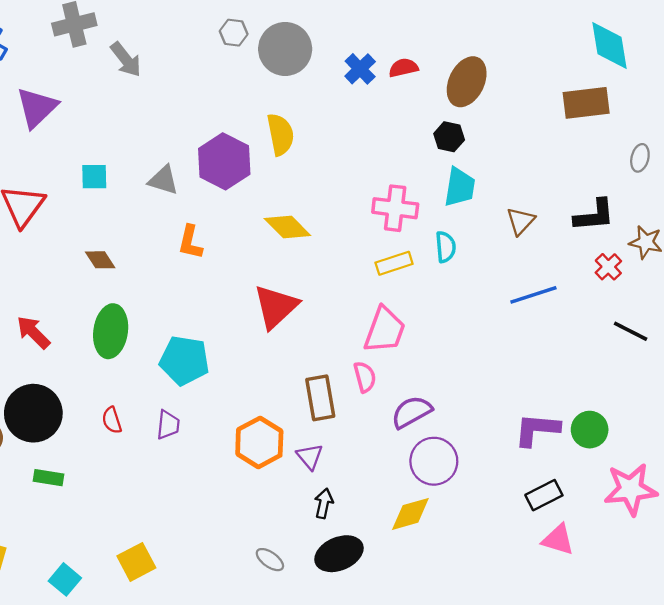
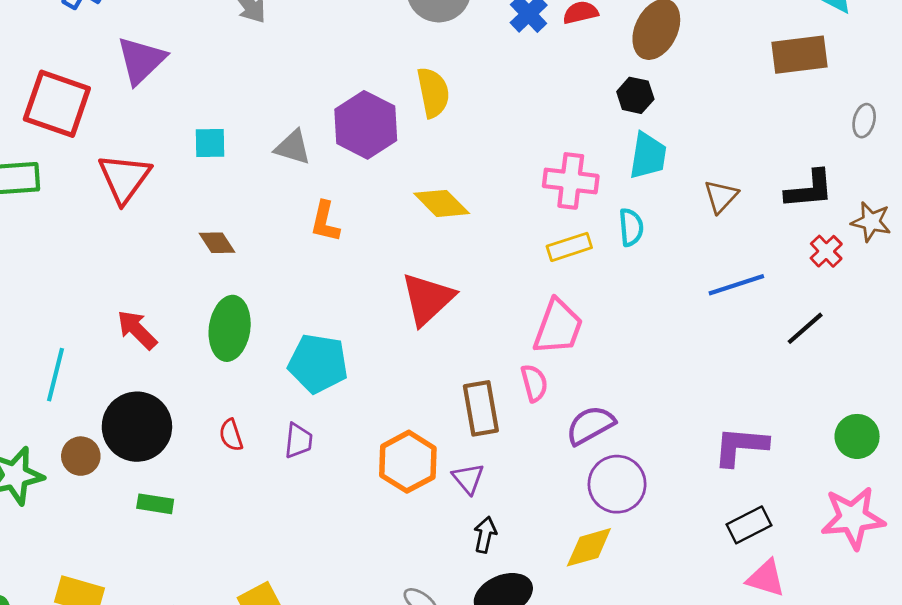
black line: (631, 331) -> (805, 328), moved, turned -68
green circle: (590, 430) -> (857, 436), moved

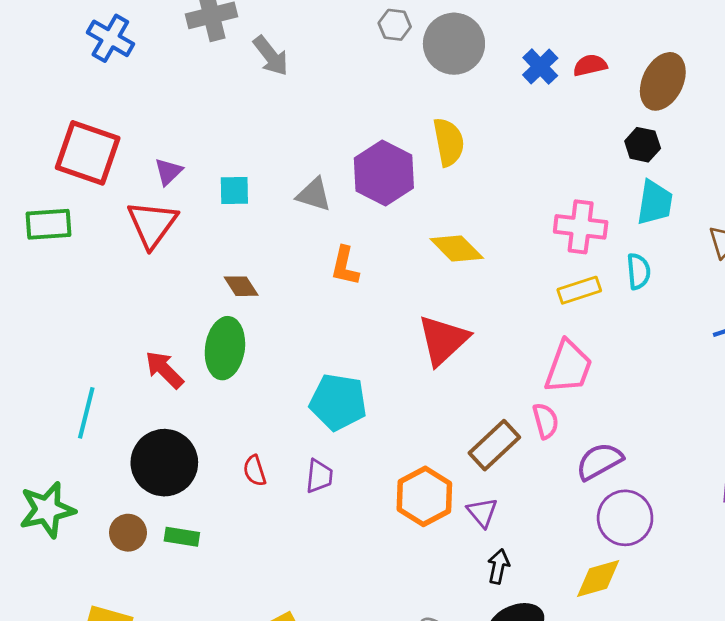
purple triangle: (141, 60) -> (168, 172), moved, size x0.6
green ellipse: (230, 328) -> (225, 348), moved
brown rectangle: (481, 408) -> (494, 445), turned 57
brown circle: (81, 456) -> (128, 533), moved

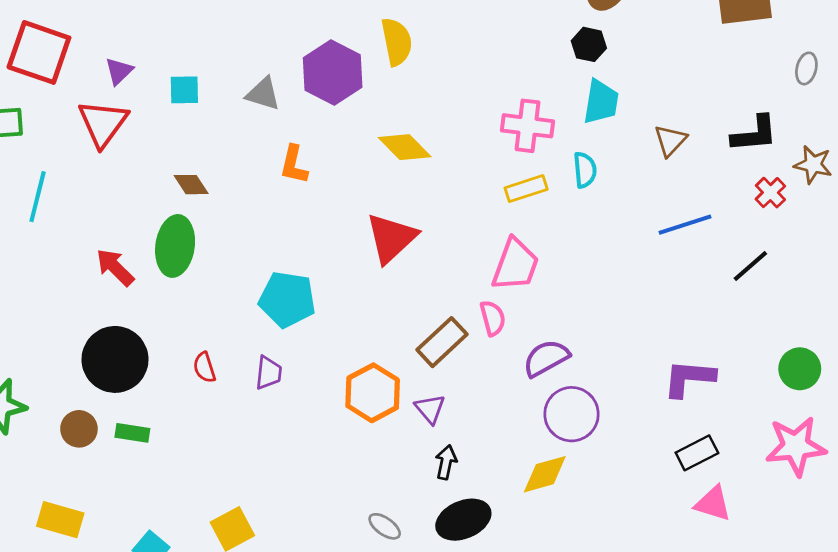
cyan line: (86, 413) -> (38, 197), moved

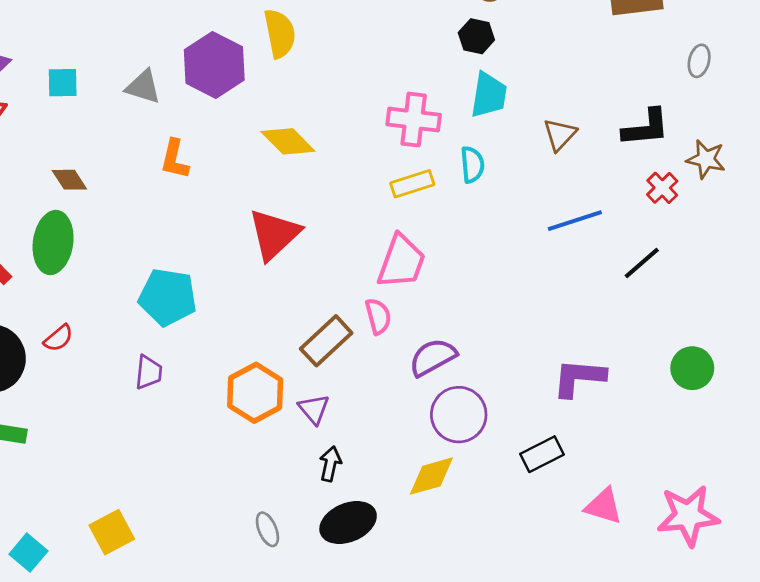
red semicircle: (204, 367) -> (58, 338), moved, turned -112
pink star: (796, 446) -> (688, 516), moved
black rectangle: (697, 453) -> (542, 454), moved
gray ellipse: (385, 526) -> (267, 529), turned 32

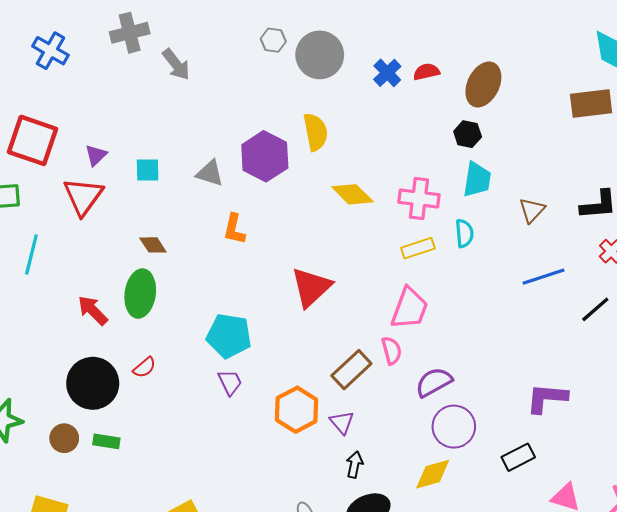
yellow diamond: (288, 141) -> (352, 194), moved
purple trapezoid: (149, 372) -> (230, 382), moved, turned -32

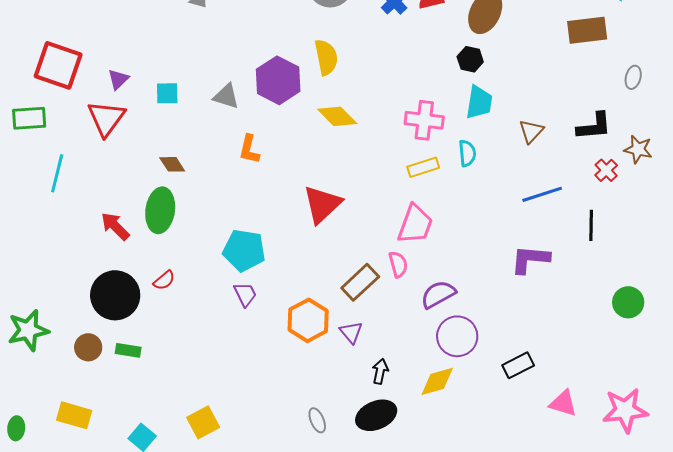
yellow diamond: (352, 194) -> (337, 116), moved
black line: (595, 309) -> (591, 225), turned -48
purple L-shape: (547, 398) -> (530, 259), moved
black arrow: (355, 465) -> (380, 371), moved

